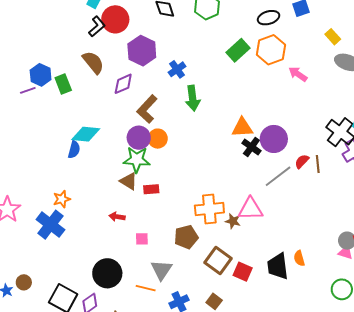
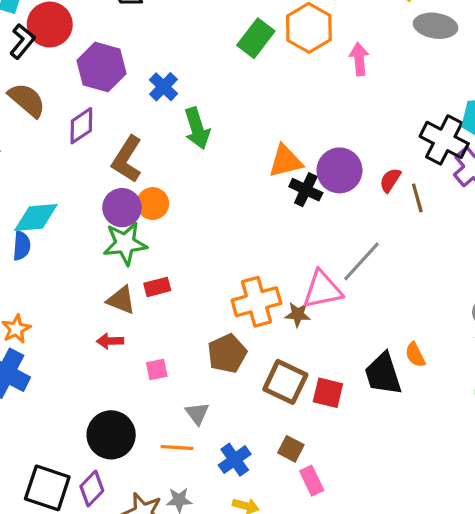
pink arrow: (298, 74) -> (359, 59), turned 60
red semicircle: (302, 161) -> (390, 180), moved
gray line: (278, 176) -> (361, 261), moved
brown triangle: (129, 181) -> (121, 300), moved
gray triangle: (162, 270) -> (197, 413), size x0.7

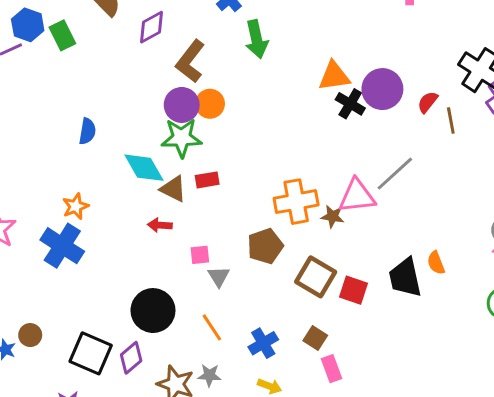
cyan diamond: (36, 217) -> (144, 168), moved, turned 60
gray triangle: (197, 413) -> (219, 276), moved
orange line: (177, 448) -> (212, 327), turned 48

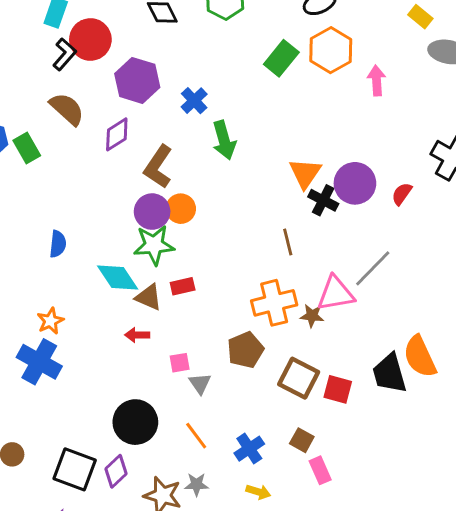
orange triangle: (334, 76) -> (305, 173), turned -44
brown line: (451, 120) -> (288, 242), moved
orange semicircle: (436, 263) -> (420, 357), size x1.8

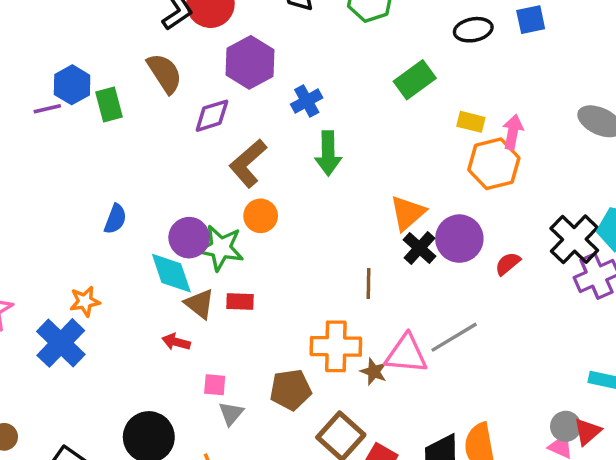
yellow rectangle: (420, 17) -> (471, 122), moved, turned -40
orange hexagon: (331, 50) -> (494, 164), moved
purple circle: (152, 212) -> (189, 238), moved

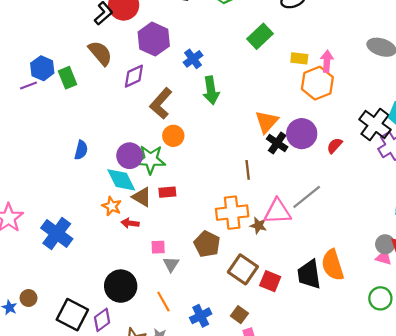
orange star: (85, 301) -> (112, 206), moved, turned -30
brown pentagon: (291, 390) -> (207, 244), turned -30

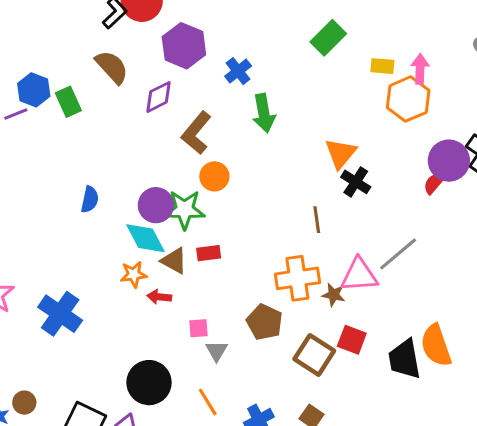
purple circle: (302, 134) -> (449, 161), moved
orange star: (112, 206) -> (134, 274), turned -30
red square: (270, 281) -> (352, 340), moved

